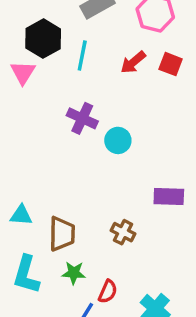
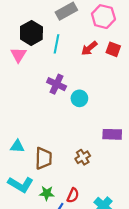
brown cross: (123, 232) -> (83, 157), turned 32
green star: (74, 273) -> (47, 193), moved
cyan L-shape: (26, 275) -> (21, 184), turned -75

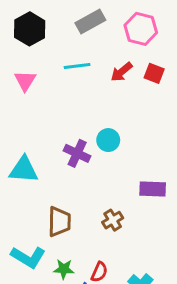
black hexagon: (31, 33) -> (30, 29), moved
cyan line: (57, 44) -> (77, 66), turned 72
purple cross: (57, 84) -> (77, 153), moved
cyan triangle: (17, 146) -> (24, 170), moved, size x1.5

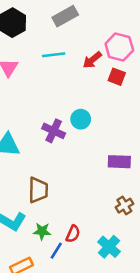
pink hexagon: (141, 29) -> (119, 47), moved
red square: (154, 73) -> (117, 77), moved
brown cross: (113, 220) -> (124, 206), moved

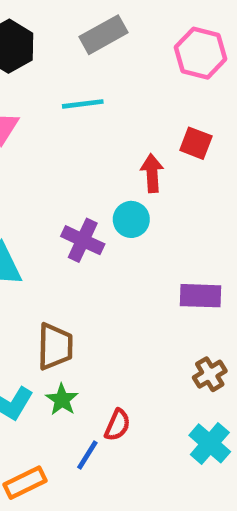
pink hexagon: (119, 47) -> (201, 53), moved
red arrow: (92, 60) -> (152, 173), moved, turned 126
green star: (42, 231) -> (62, 400), moved, turned 30
cyan cross: (109, 247) -> (210, 443), moved

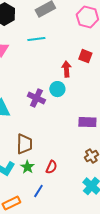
red semicircle: (117, 425) -> (51, 167), moved

